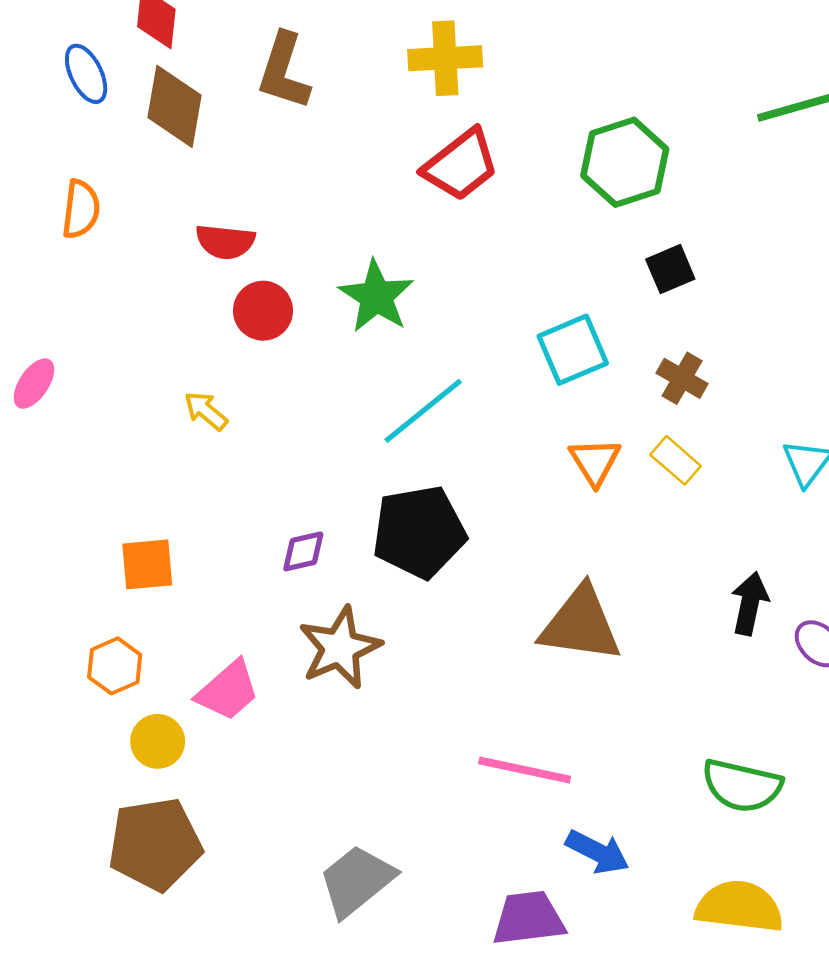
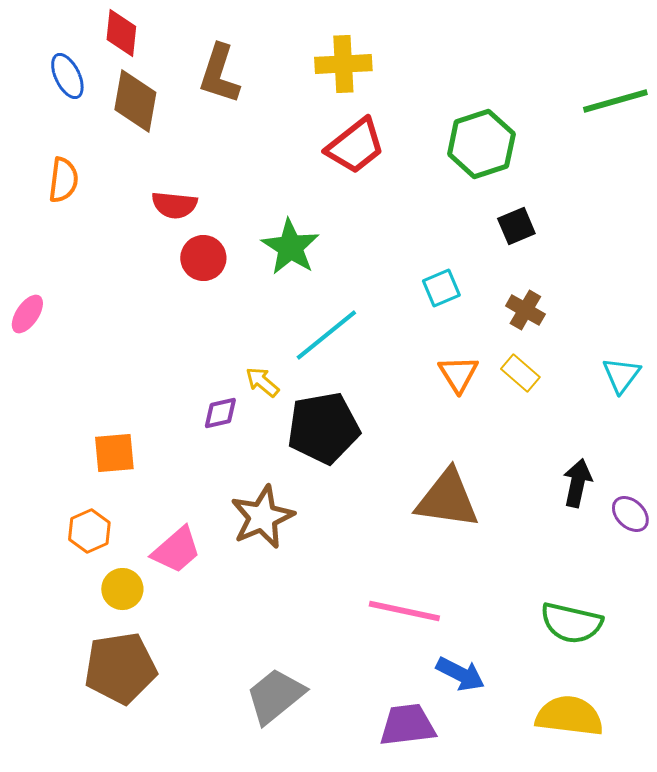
cyan square: (573, 350) -> (441, 288), size x0.7
yellow arrow: (206, 411) -> (262, 382), moved
purple diamond: (303, 551) -> (220, 413), moved

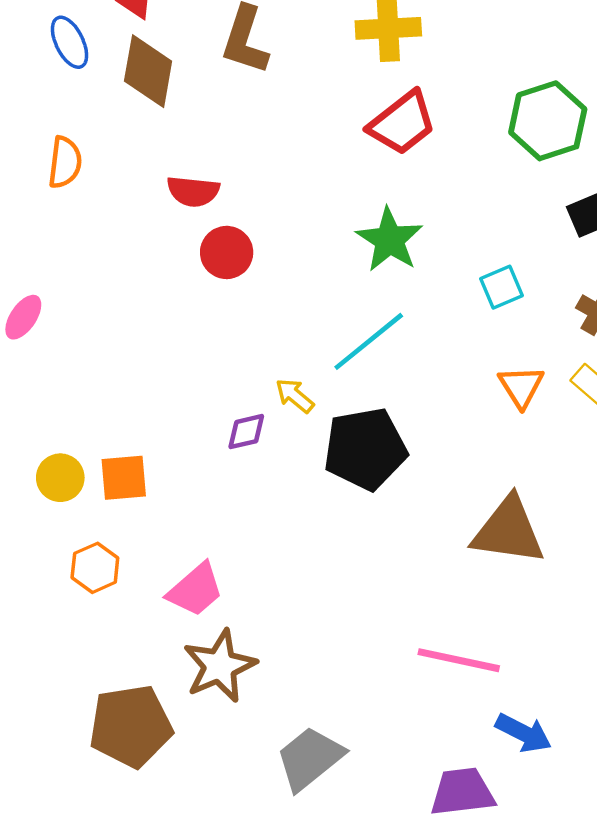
green star: (290, 247) -> (389, 240), moved
brown star: (262, 517) -> (220, 666), moved
yellow circle: (122, 589) -> (60, 478), moved

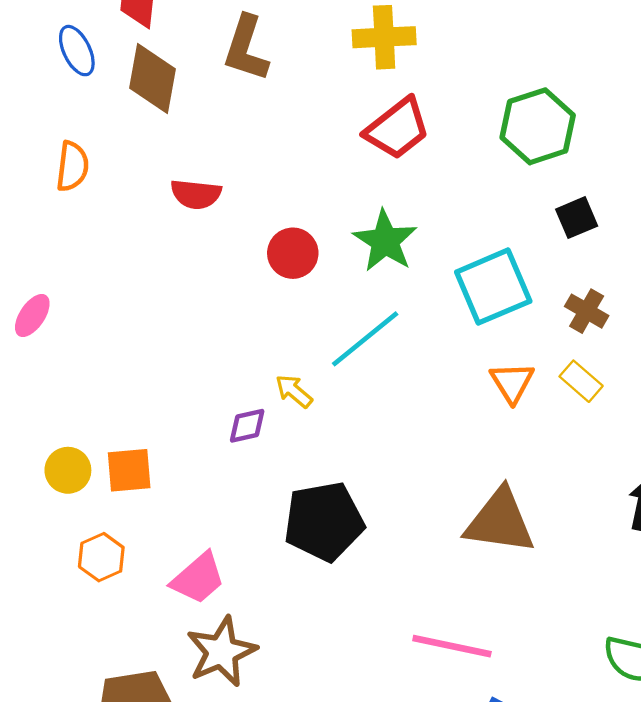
red circle: (227, 252) -> (293, 253), moved
cyan square: (502, 287) -> (493, 287), size x1.8
black pentagon: (365, 449) -> (324, 521), moved

